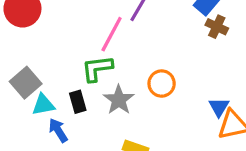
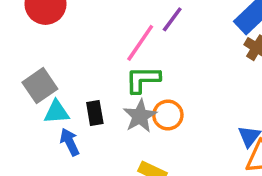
green L-shape: (97, 69) -> (143, 80), moved
orange circle: (162, 84) -> (168, 115), moved

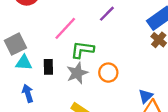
pink line: (140, 43) -> (65, 28), moved
orange circle: (168, 115) -> (108, 73), moved
blue arrow: (70, 142) -> (28, 93), moved

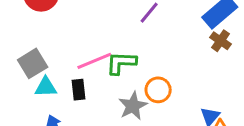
pink line: (65, 28) -> (94, 61), moved, turned 30
gray star: (77, 73) -> (133, 106), moved

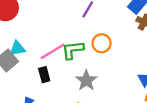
cyan triangle: (46, 87) -> (17, 48), moved
orange circle: (158, 90) -> (102, 43), moved

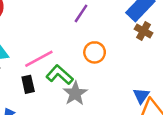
green L-shape: (73, 50) -> (60, 75), moved, turned 45

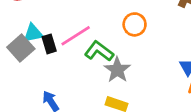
black rectangle: (28, 84) -> (49, 44), moved

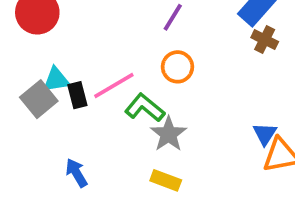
orange circle: (135, 24) -> (177, 67), moved

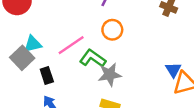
black rectangle: (77, 95) -> (47, 76), moved
gray star: (169, 134) -> (110, 75), turned 30

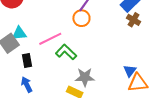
orange circle: (112, 30) -> (81, 18), moved
gray star: (110, 75) -> (85, 77), moved

